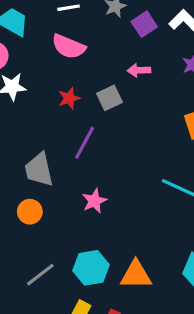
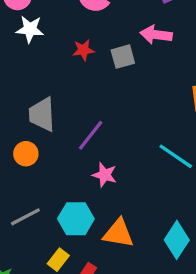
pink arrow: (139, 70) -> (156, 35), size x1.4
purple line: (85, 143) -> (91, 135), moved
pink star: (94, 201) -> (105, 175), moved, turned 30

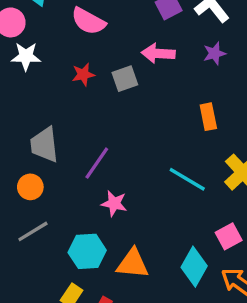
gray line: (25, 217) -> (33, 231), moved

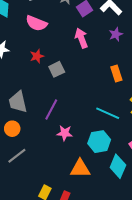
pink arrow: (158, 53) -> (81, 38), turned 72
gray square: (125, 79) -> (57, 69), moved
cyan hexagon: (87, 251) -> (99, 142), moved

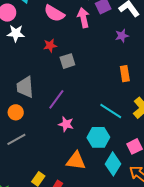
purple star: (116, 34) -> (122, 36), moved
pink arrow: (81, 38) -> (83, 18), moved

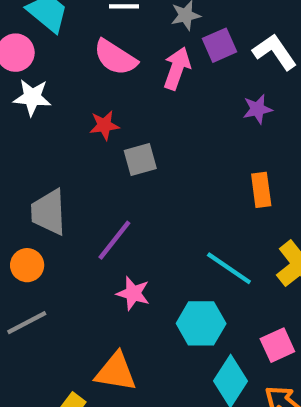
pink arrow: (83, 18) -> (177, 68), turned 30
orange triangle: (76, 161) -> (116, 372), moved

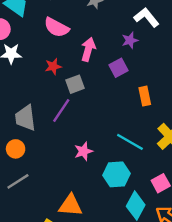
purple square: (219, 45) -> (119, 68), moved
pink arrow: (177, 68) -> (88, 49), moved
purple star: (257, 109) -> (130, 40), moved
purple line: (114, 240) -> (61, 111), moved
pink star: (133, 293) -> (83, 151), moved, turned -30

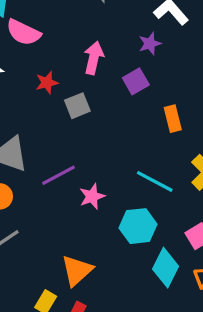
pink semicircle: (56, 27) -> (23, 32), moved
purple line: (61, 111) -> (58, 175), moved, turned 30
orange triangle: (70, 205) -> (77, 271), turned -45

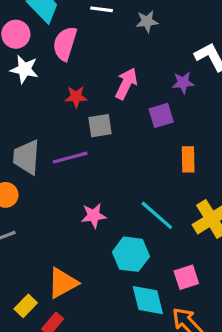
pink semicircle: (23, 32) -> (65, 44), turned 68
purple line: (58, 175) -> (70, 158), moved
cyan diamond: (166, 268) -> (148, 300), turned -54

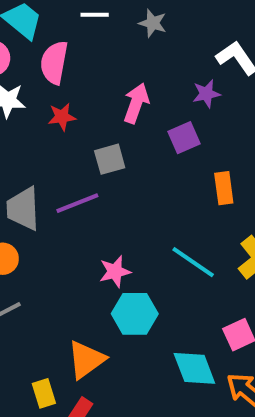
gray star: (147, 21) -> (153, 23), turned 30
red star: (76, 97) -> (62, 117), moved
cyan hexagon: (131, 254) -> (135, 314), moved
yellow rectangle: (26, 306) -> (44, 393), turned -55

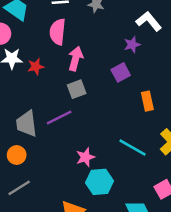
pink semicircle: (54, 63) -> (58, 32), moved
pink arrow: (136, 103) -> (76, 59), moved
red star: (62, 117) -> (36, 67), moved

